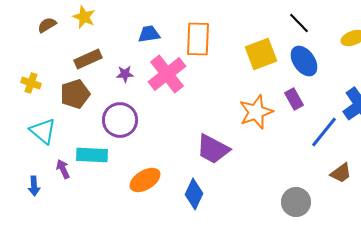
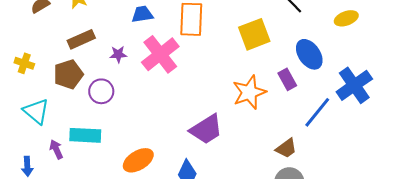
blue ellipse: (304, 61) -> (309, 54), moved
purple circle: (120, 120) -> (101, 91), moved, size x0.7
purple trapezoid: (213, 149) -> (206, 129), turned -60
brown trapezoid: (341, 173) -> (286, 148), moved

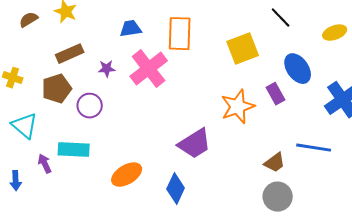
blue line: (317, 112) -> (314, 148), moved, turned 60

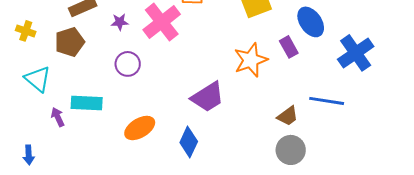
purple circle: (90, 106) -> (128, 64), moved
blue arrow: (16, 181) -> (29, 155), moved

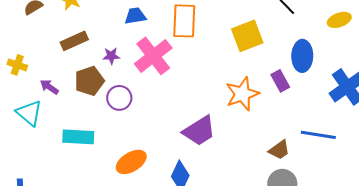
blue ellipse: (311, 22) -> (302, 56), turned 36
brown pentagon: (70, 42) -> (89, 81), moved
purple arrow: (58, 117) -> (49, 87), moved, turned -30

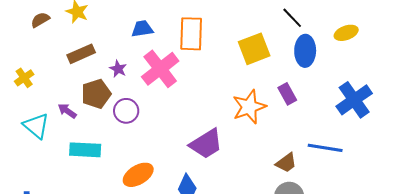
purple star: (111, 56) -> (118, 69), turned 30
blue ellipse: (302, 56) -> (305, 51), moved
yellow cross: (17, 65) -> (24, 78), turned 36
purple arrow: (49, 87) -> (67, 111), moved

